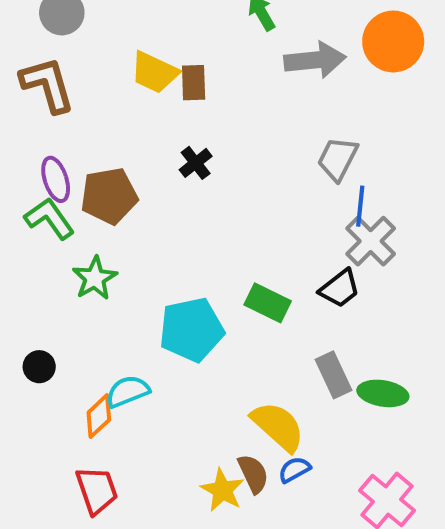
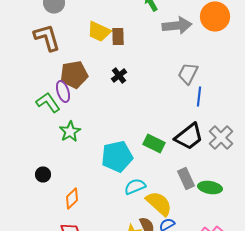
purple ellipse: (56, 179) -> (63, 92), moved
brown pentagon: (109, 196) -> (74, 74), moved
gray cross: (371, 241) -> (221, 138), moved
black trapezoid: (340, 288) -> (189, 136), size x1.4
cyan semicircle: (128, 391) -> (135, 186), moved

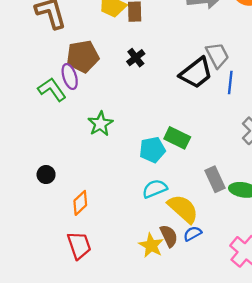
gray trapezoid: (188, 74) -> (217, 55), turned 125
green star: (70, 132) -> (100, 124), moved
black trapezoid: (189, 136) -> (196, 73), moved
cyan pentagon: (117, 156) -> (152, 150), moved, size x0.7

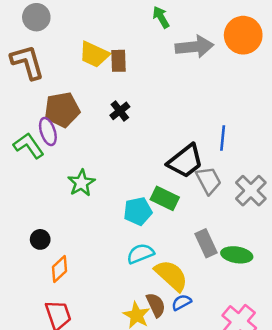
gray trapezoid: (217, 55) -> (208, 180), moved
black trapezoid: (196, 73) -> (185, 161), moved
black circle: (46, 175) -> (40, 239), moved

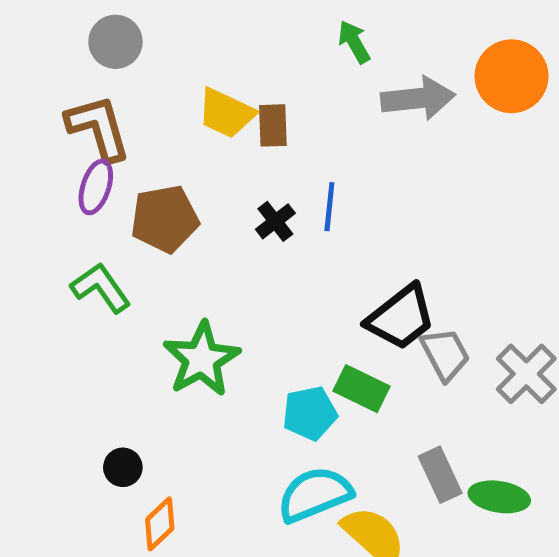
purple ellipse: (48, 132) -> (96, 187), moved, turned 36
blue line: (223, 138) -> (329, 207), moved
green star: (81, 183) -> (202, 359), size x1.4
cyan semicircle: (140, 254) -> (315, 494), size x1.4

